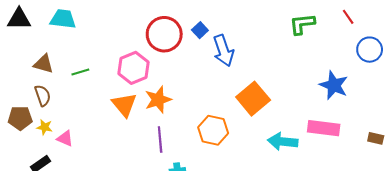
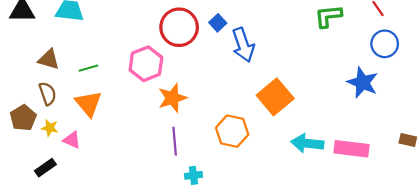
blue circle: (370, 50) -> (385, 44), moved
orange triangle: (124, 105) -> (88, 104), moved
brown pentagon: (20, 118) -> (23, 118), turned -30
pink rectangle: (324, 128) -> (351, 149), moved

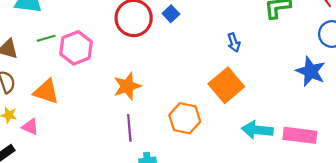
blue arrow: (243, 45) -> (234, 43), moved, size x0.6
pink hexagon: (146, 64) -> (76, 48), moved
green line: (88, 68) -> (46, 38), moved
orange triangle: (88, 104) -> (46, 92), turned -32

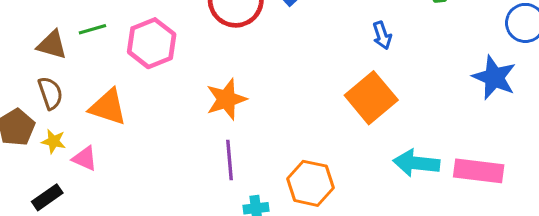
green line: (46, 38) -> (92, 29), moved
orange hexagon: (185, 118) -> (310, 183), moved

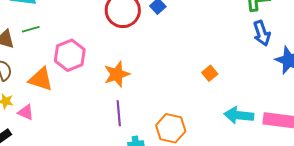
blue arrow: (382, 35) -> (262, 33), moved, size x1.4
pink hexagon: (152, 43) -> (70, 55), moved
orange square: (371, 98) -> (210, 73), size x0.5

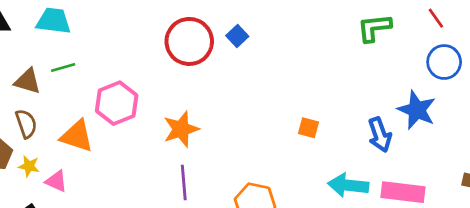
blue arrow: (262, 33) -> (380, 135), moved
orange square: (210, 73) -> (308, 128), turned -35

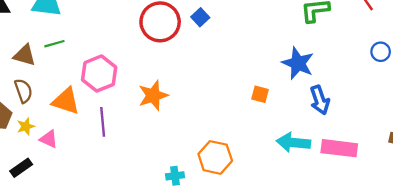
blue circle: (444, 62) -> (381, 52), moved, size x0.7
blue star: (417, 110) -> (298, 63), moved
yellow star: (29, 166) -> (26, 126), turned -30
purple line: (184, 183) -> (103, 122), moved

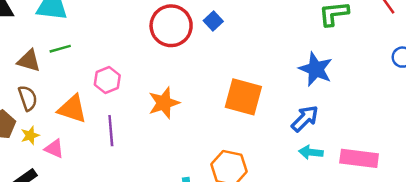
pink hexagon: (99, 74) -> (107, 80), size x0.7
orange square: (260, 94) -> (243, 97), moved, size x2.0
blue arrow: (320, 100) -> (305, 119), moved, turned -116
cyan arrow: (293, 142) -> (311, 152), size x0.7

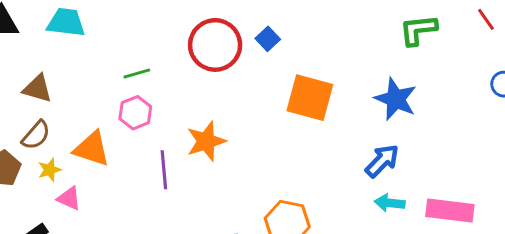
green line: (60, 49) -> (137, 74), moved
orange square: (243, 97) -> (310, 98), moved
brown semicircle: (28, 98) -> (36, 135), turned 60
purple line: (111, 131) -> (164, 170), moved
yellow star: (30, 135) -> (50, 170), moved

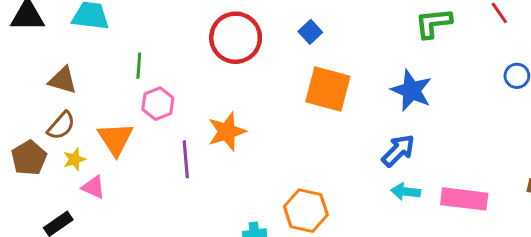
blue square: (268, 39) -> (310, 32), moved
green line: (137, 74) -> (139, 66), moved, turned -70
orange triangle: (92, 149) -> (115, 139), turned 39

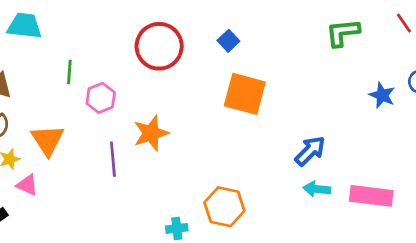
blue star: (411, 90) -> (382, 95), moved, size x0.7
pink hexagon: (158, 104) -> (101, 98), moved

